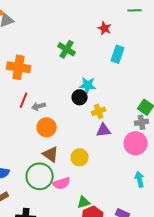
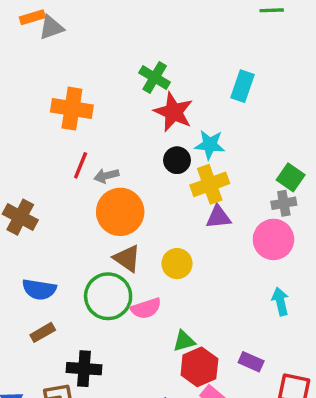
red star: (105, 28) -> (174, 112), moved, size x1.6
cyan star: (88, 85) -> (210, 145), moved
yellow cross: (99, 111) -> (210, 184), size x1.5
orange circle: (47, 127) -> (120, 212), size x1.4

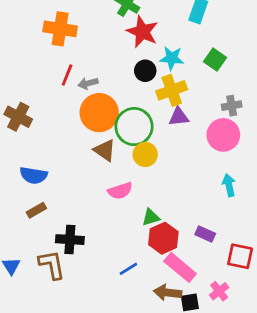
green square: (291, 177) -> (215, 60), moved
green circle: (108, 296) -> (134, 127), moved

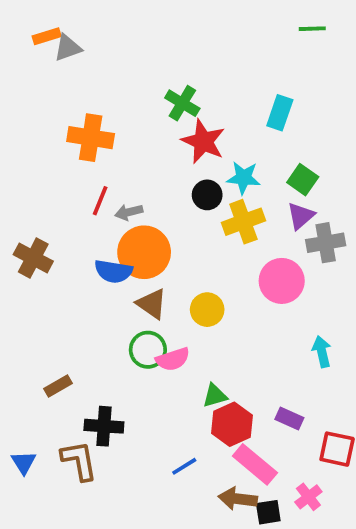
gray cross: (232, 106) -> (326, 243), size x1.4
purple triangle: (179, 117) -> (301, 216), moved, turned -35
green circle: (134, 127) -> (148, 350), moved, size x0.7
pink circle: (223, 135) -> (282, 281), moved
blue semicircle: (34, 175) -> (114, 271), moved

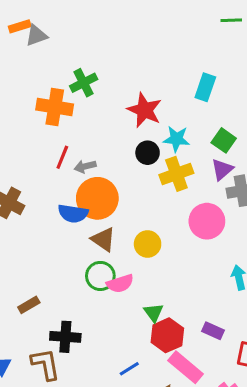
green cross: (182, 103) -> (84, 83), moved, turned 32
green triangle: (215, 396) -> (154, 312), turned -50

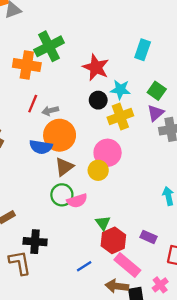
green cross: (84, 83) -> (49, 46), size x1.4
pink circle: (207, 221) -> (108, 153), moved
brown triangle: (103, 239) -> (64, 167), turned 48

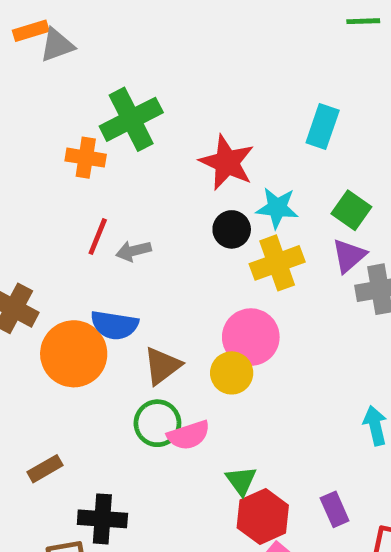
orange cross: (27, 65) -> (86, 158), size x0.7
orange circle: (60, 135) -> (74, 354), moved
purple rectangle: (148, 237) -> (335, 509), turned 42

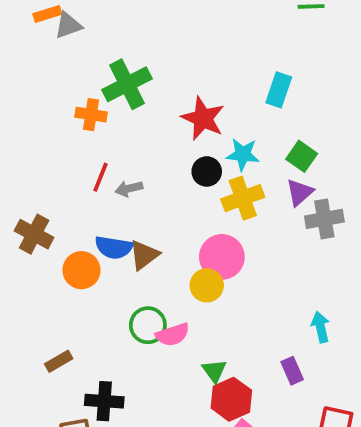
orange circle: (74, 354) -> (81, 270), size x0.7
brown triangle: (162, 366) -> (144, 255), moved
purple rectangle: (335, 509) -> (292, 371), moved

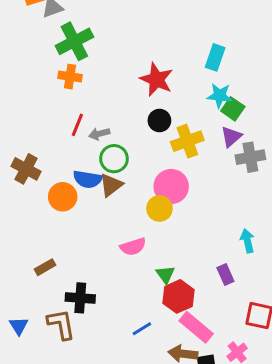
green cross: (127, 84) -> (74, 41), moved
cyan star: (243, 154) -> (220, 96), moved
green circle: (148, 325) -> (114, 159), moved

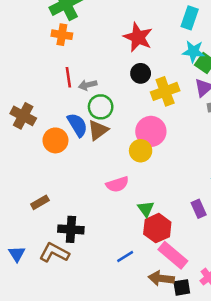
red line: (77, 125) -> (68, 77), turned -30
blue semicircle: (88, 179) -> (77, 125), turned -130
brown L-shape: (61, 324) -> (54, 253), turned -52

